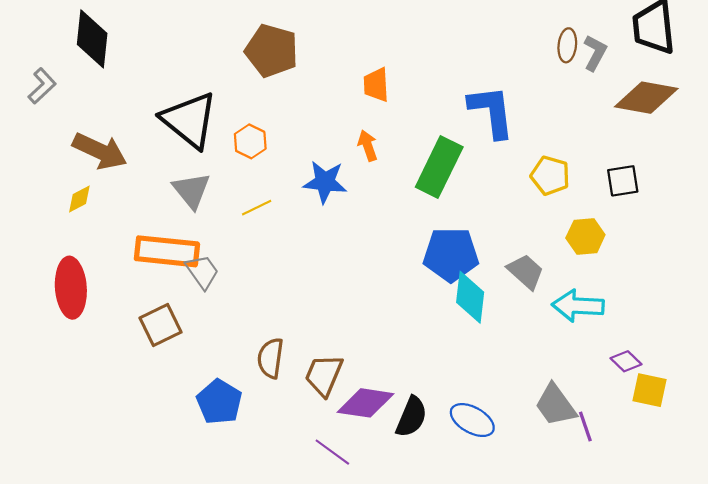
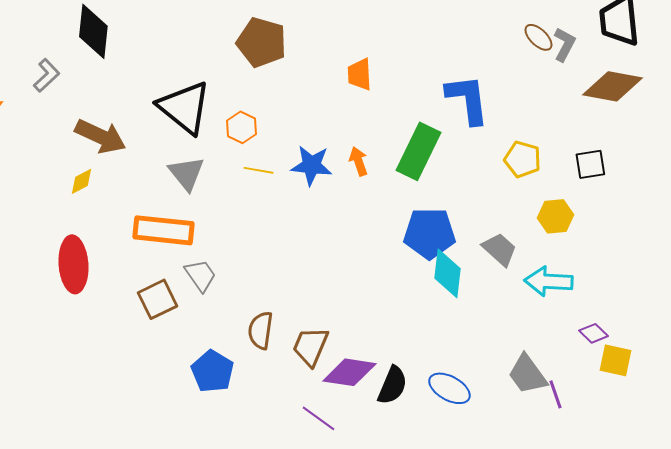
brown ellipse: (567, 45) -> (538, 37), turned -52
orange arrow: (368, 146) -> (358, 161), moved
yellow line: (257, 208) -> (258, 170), moved, turned 36
gray trapezoid: (202, 272) -> (200, 275), moved

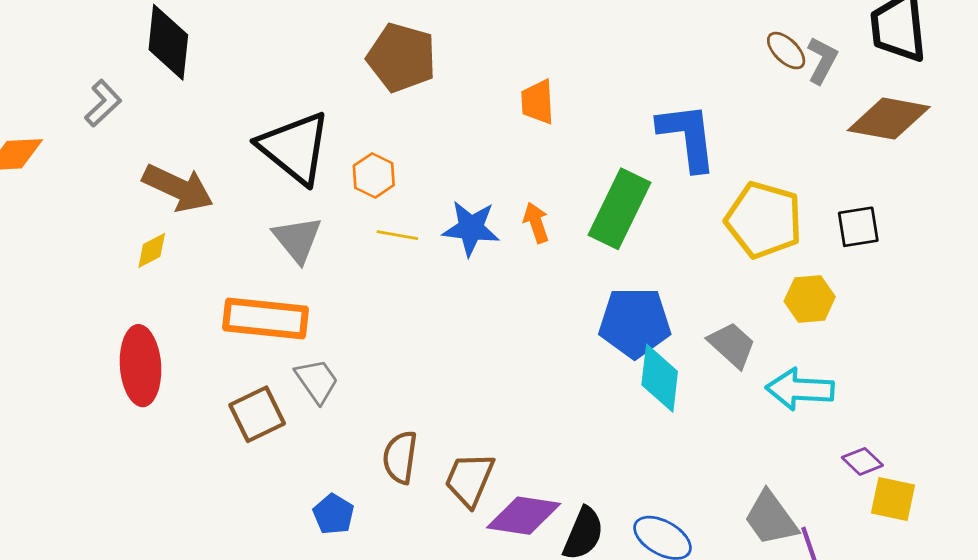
yellow pentagon: (522, 159) -> (764, 220), size x1.5
blue pentagon: (212, 371) -> (333, 514), size x0.7

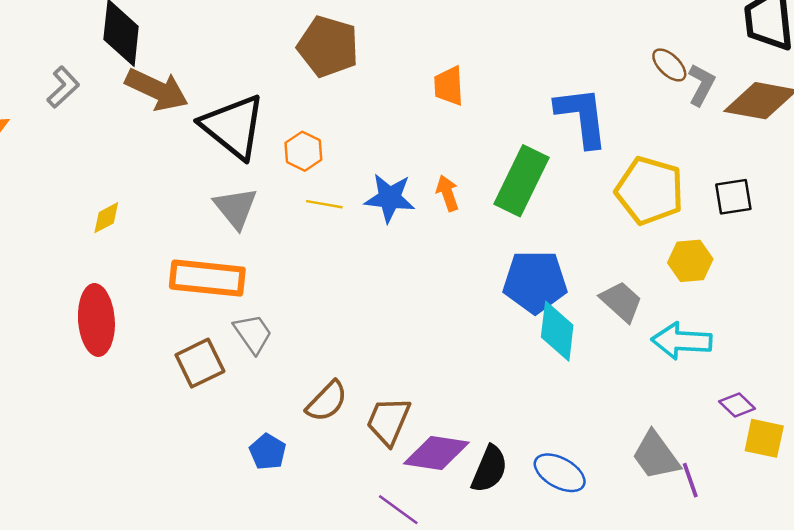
brown ellipse: (786, 51) -> (669, 65), moved
gray L-shape: (822, 60) -> (701, 85), moved
brown arrow: (178, 188) -> (157, 90), moved
brown semicircle: (400, 457) -> (327, 401), turned -144

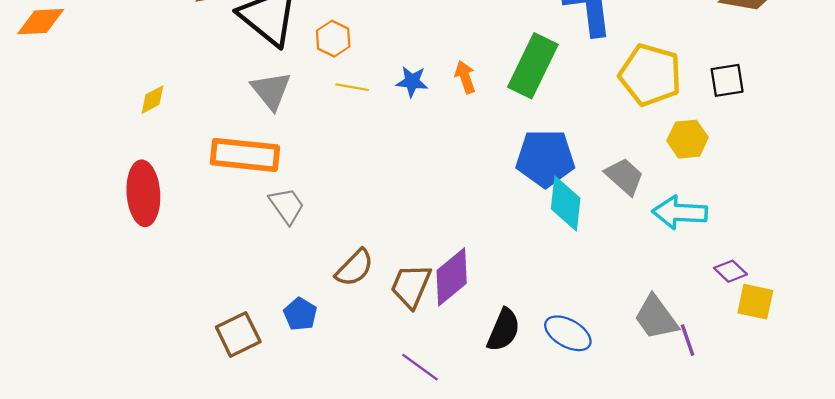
blue star: (390, 198) -> (412, 82), size x0.7
brown square: (200, 363) -> (238, 334), moved
purple diamond: (436, 453) -> (452, 277), moved, turned -48

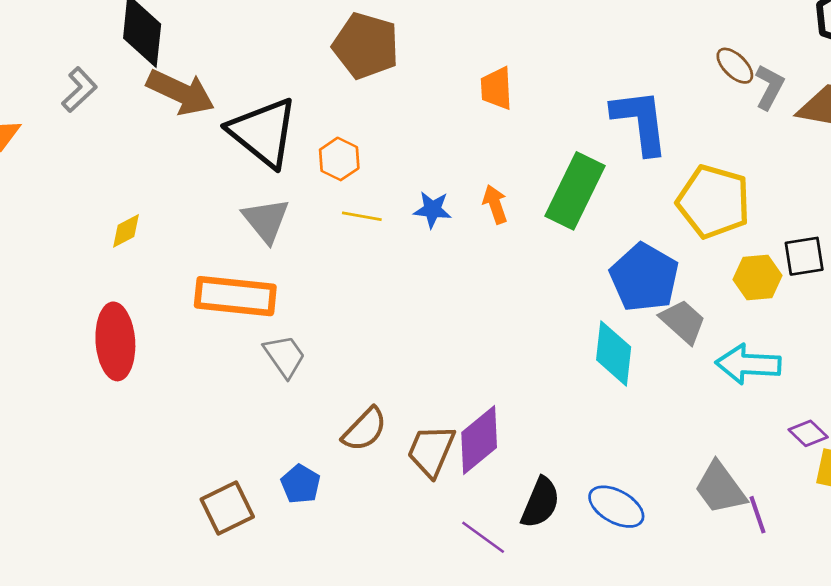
black square: (727, 80) -> (804, 256), moved
blue pentagon: (545, 158) -> (644, 278), moved, turned 30
purple line: (420, 367) -> (483, 537), moved

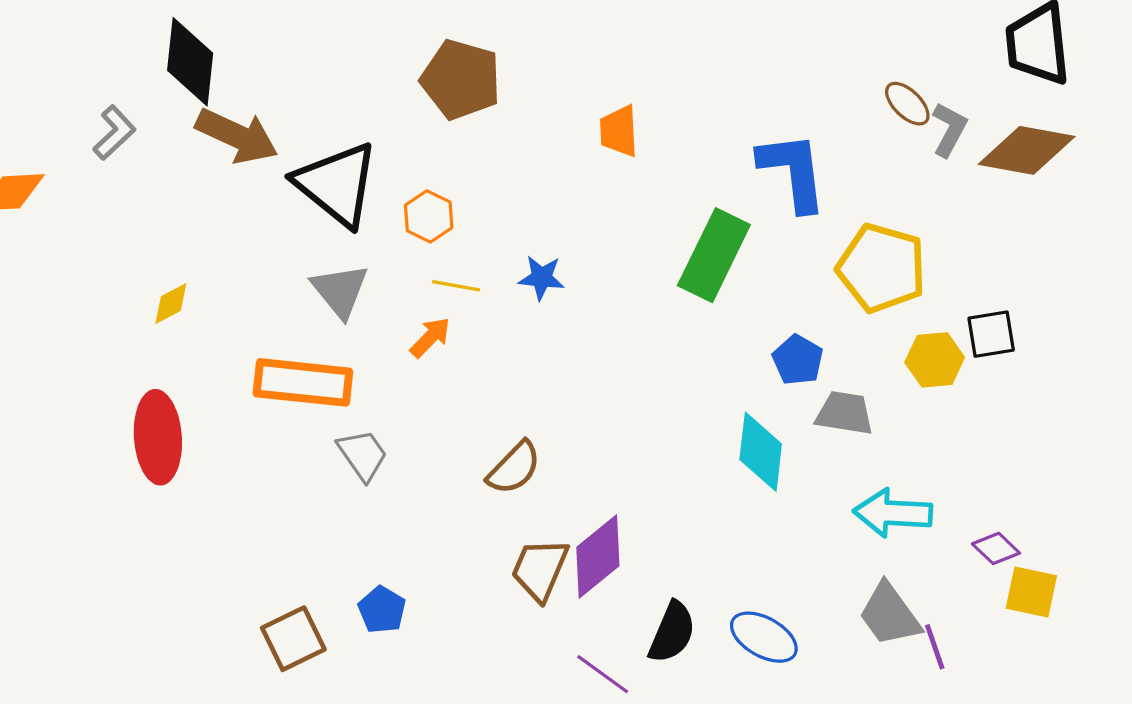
orange arrow: (495, 204) -> (430, 337), moved, turned 63
blue pentagon: (644, 278) -> (798, 360), size x0.6
gray trapezoid: (683, 321) -> (844, 413), turned -33
cyan arrow: (748, 364) -> (893, 513), moved
brown semicircle: (365, 429) -> (514, 468), moved

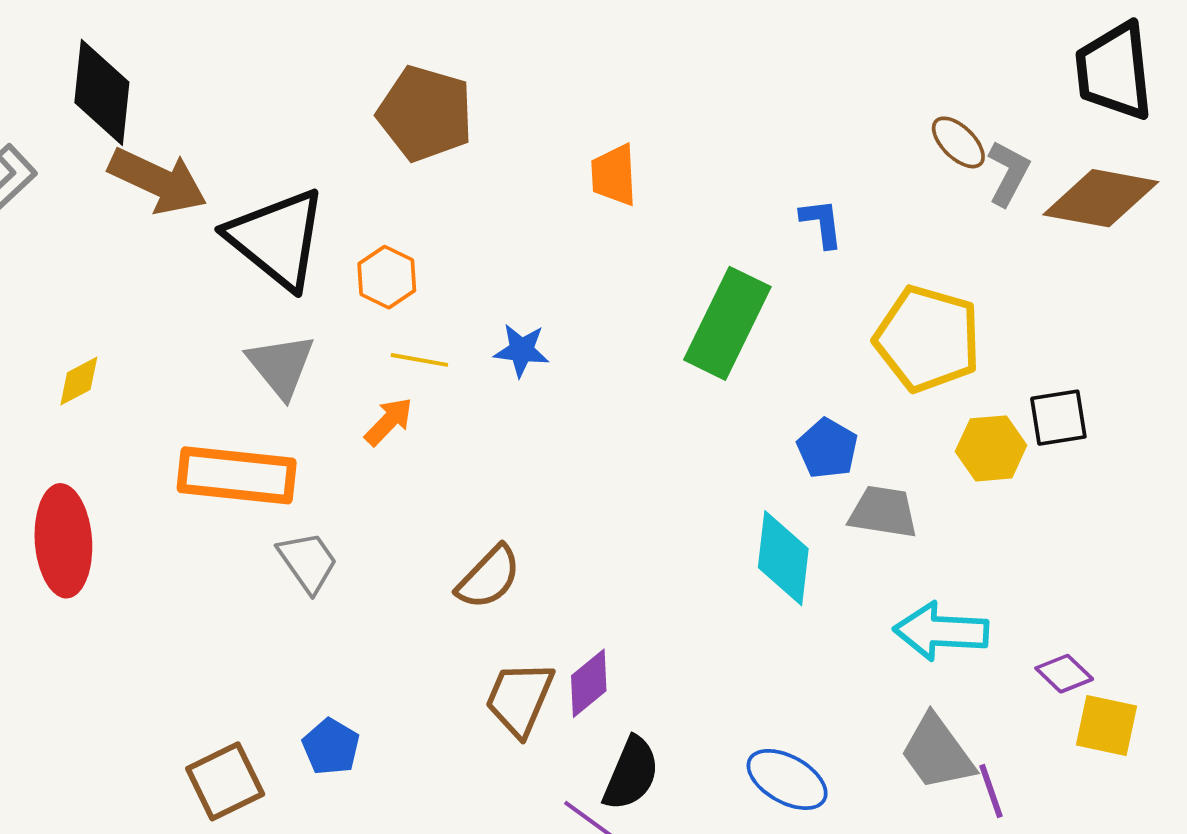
blue L-shape: (793, 171) -> (822, 223), size x0.5
purple diamond: (598, 557) -> (589, 683), size x0.7
black semicircle: (672, 632) -> (631, 774), moved

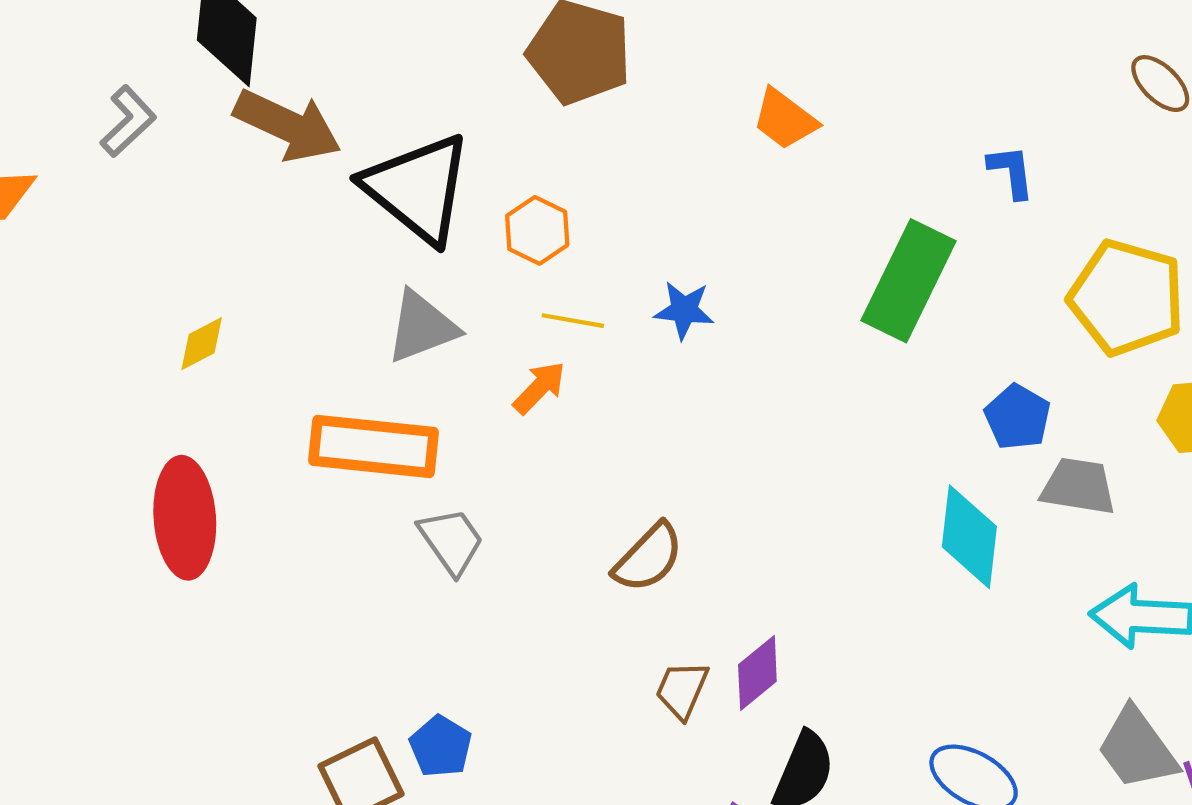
orange trapezoid: (614, 175) -> (785, 119), turned -50
gray triangle: (281, 366) -> (422, 327), turned 48
brown trapezoid: (520, 699) -> (682, 690), size x0.7
blue pentagon: (331, 747) -> (441, 746), moved

